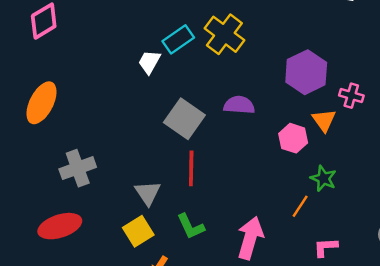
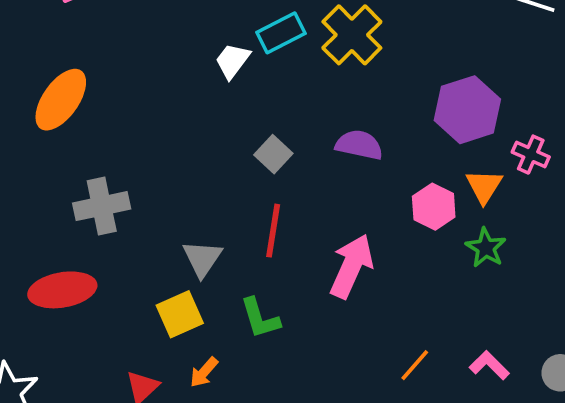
gray square: (184, 119) -> (273, 154), size x0.6
green star: (323, 178) -> (486, 248), moved
orange line: (300, 206) -> (415, 365), moved
pink arrow: (250, 238) -> (351, 266), moved
pink L-shape: (326, 247) -> (489, 365), moved, turned 40

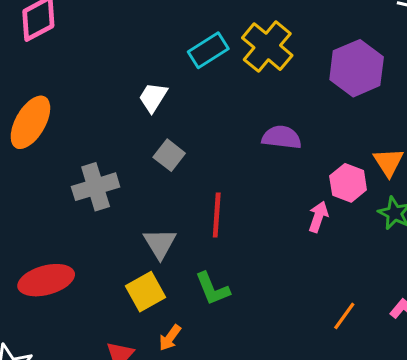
white trapezoid: (232, 61) -> (153, 97), moved
purple hexagon: (467, 110) -> (357, 68), moved
gray square: (273, 154) -> (169, 155), moved
gray cross: (102, 206) -> (96, 187), moved
pink arrow: (351, 266) -> (318, 217), moved, size x0.6

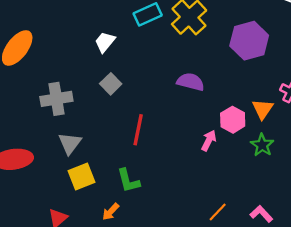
gray triangle: (160, 243) -> (70, 143), moved
orange arrow: (170, 338) -> (111, 212), moved

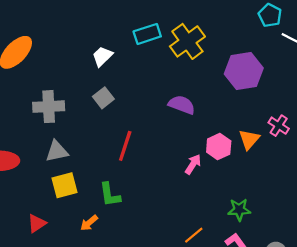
gray triangle: (70, 143) -> (57, 151), turned 35
green star: (262, 145) -> (239, 210), moved, turned 30

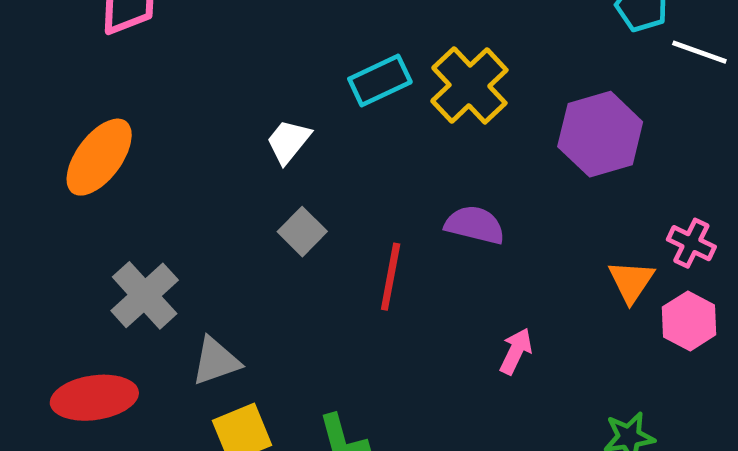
gray cross: (49, 107) -> (145, 295), moved, turned -32
red line: (125, 146) -> (391, 277), moved
pink hexagon: (219, 147) -> (689, 321), moved

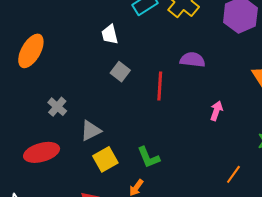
white trapezoid: (288, 141) -> (110, 34), turned -45
gray cross: (145, 295) -> (57, 107), size x0.7

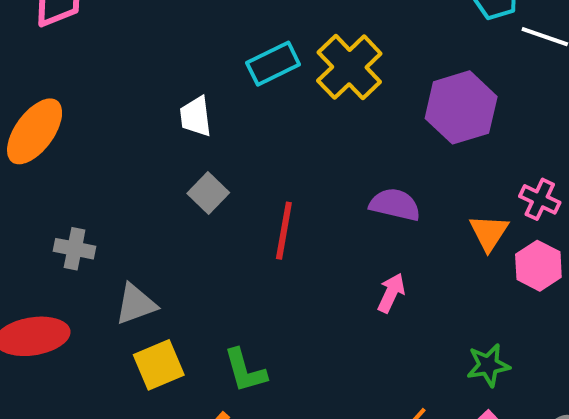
purple semicircle: (192, 60) -> (395, 205), moved
gray cross: (57, 107) -> (75, 249), turned -36

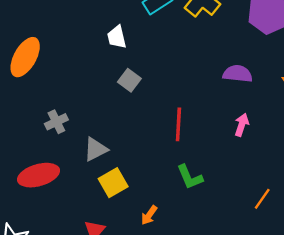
red line: (284, 231) -> (178, 124), moved
gray cross: (75, 249) -> (56, 122), turned -30
green L-shape: (245, 371) -> (190, 177), moved

